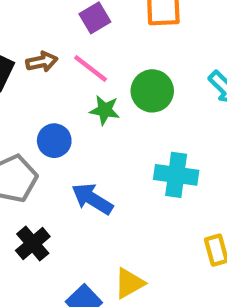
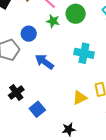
black cross: (33, 244) -> (16, 92), moved
yellow triangle: (129, 283) -> (80, 98), moved

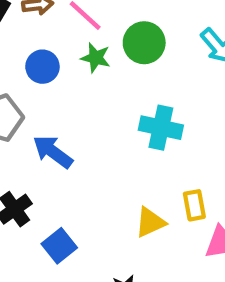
blue circle: (29, 34) -> (42, 67), moved
blue arrow: (44, 62) -> (53, 152), moved

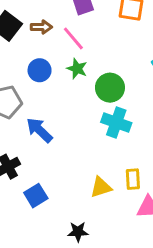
green circle: (144, 43) -> (110, 88), moved

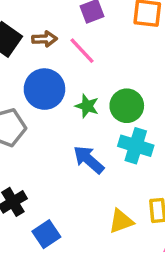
green star: (77, 69) -> (87, 106), moved
blue circle: (40, 70) -> (44, 89), size x1.5
blue arrow: (39, 130) -> (89, 160), moved

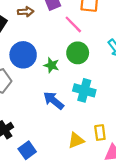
brown arrow: (45, 39) -> (26, 12), moved
pink line: (82, 51) -> (73, 24), moved
green circle: (127, 106) -> (78, 53), moved

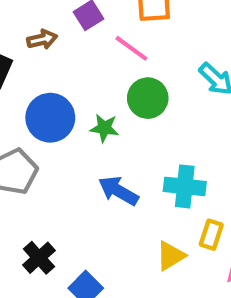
cyan cross: (84, 90) -> (185, 186), moved
yellow rectangle: (100, 133) -> (211, 235), turned 35

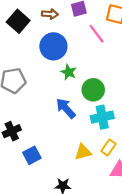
green circle: (148, 98) -> (93, 90), moved
blue circle: (50, 118) -> (53, 46), moved
cyan cross: (185, 186) -> (102, 117), turned -35

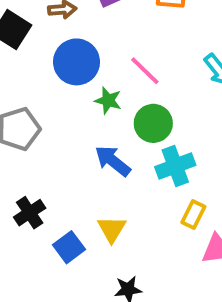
pink line: (97, 34) -> (145, 71), moved
yellow triangle: (83, 152) -> (112, 229), moved, turned -36

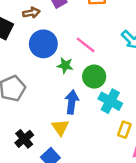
blue arrow: (113, 161) -> (72, 102), turned 65
cyan cross: (175, 166) -> (110, 101), turned -35
yellow triangle: (112, 229) -> (60, 127), moved

